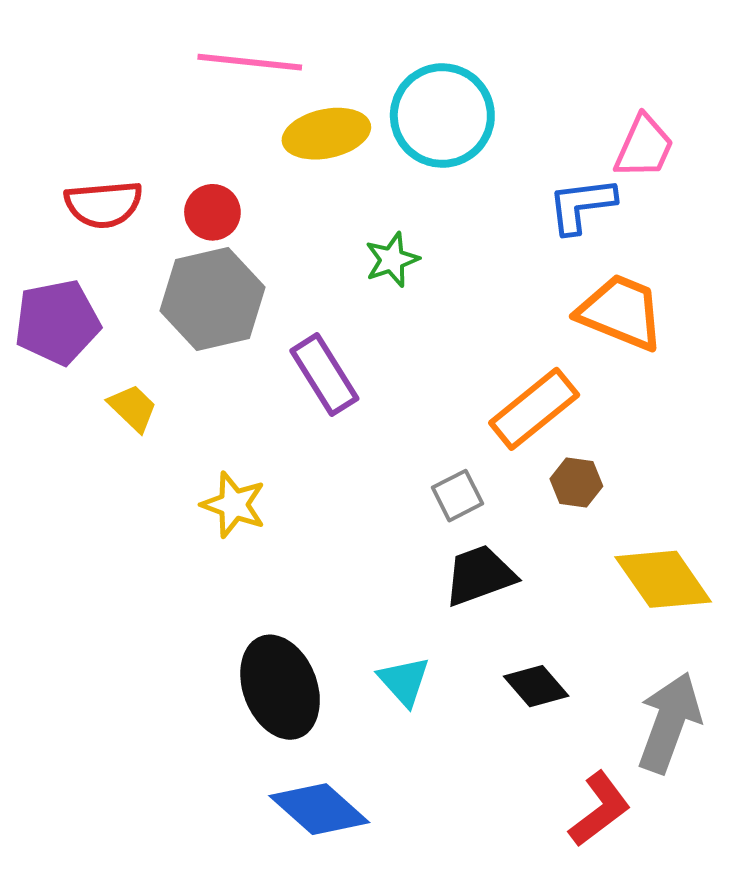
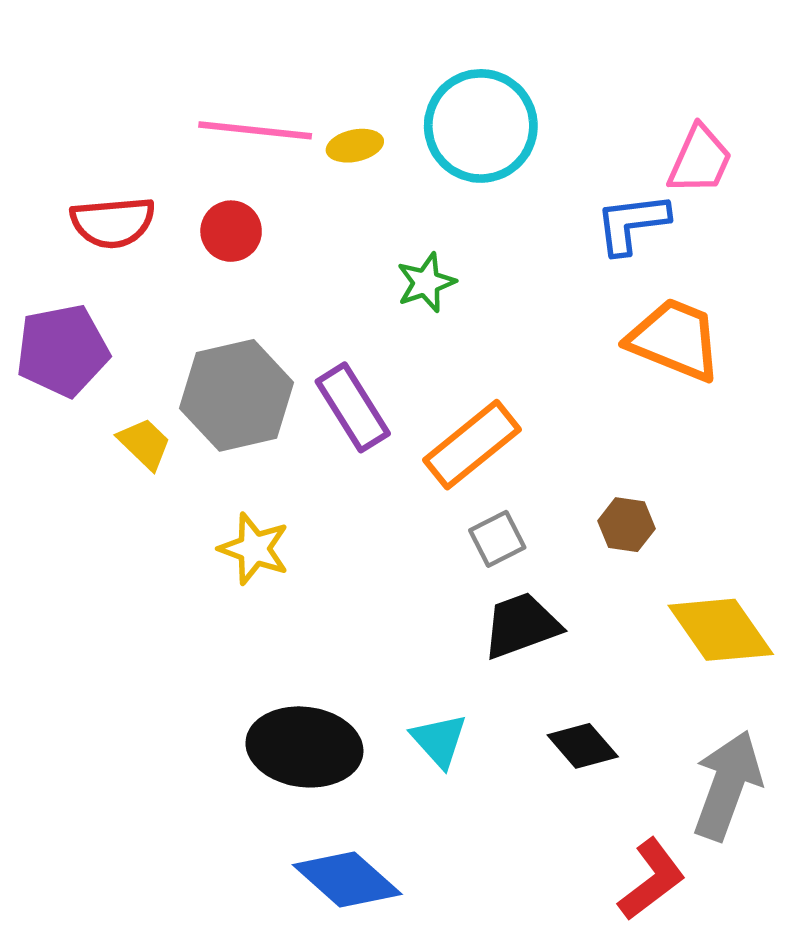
pink line: (250, 62) -> (255, 130), moved
yellow ellipse: (326, 134) -> (355, 146), size x0.6
gray hexagon: (212, 299) -> (237, 395), moved
orange rectangle: (534, 409) -> (472, 445), moved
black ellipse: (280, 687) -> (304, 747), turned -62

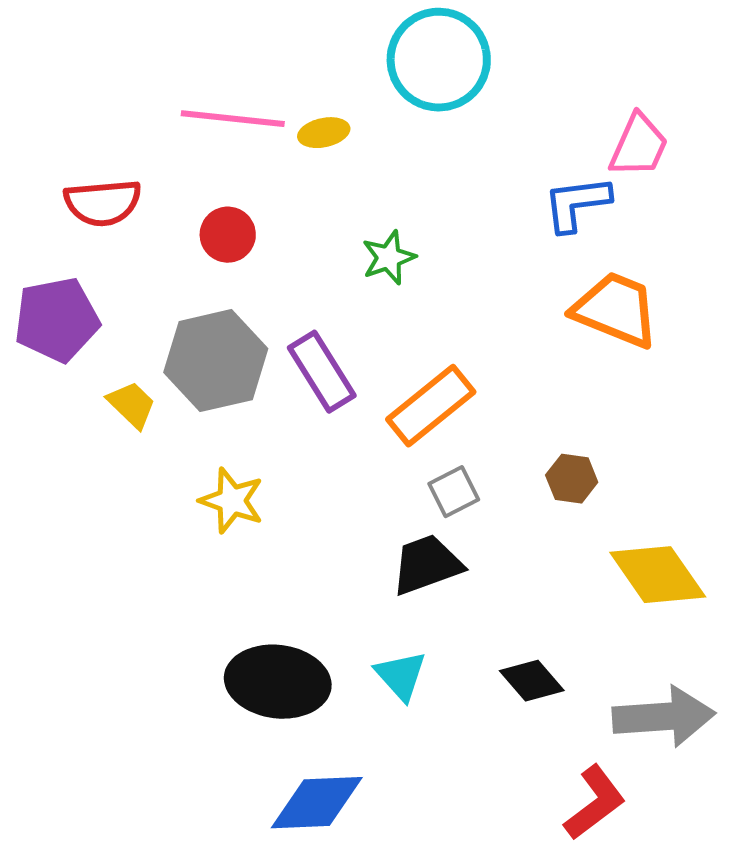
cyan circle: (481, 126) -> (439, 60), moved
red circle: (231, 231) -> (228, 235), moved
black trapezoid: (521, 625) -> (427, 565), moved
gray arrow: (727, 785) -> (664, 717), turned 66
blue diamond: (347, 880) -> (317, 803), turned -44

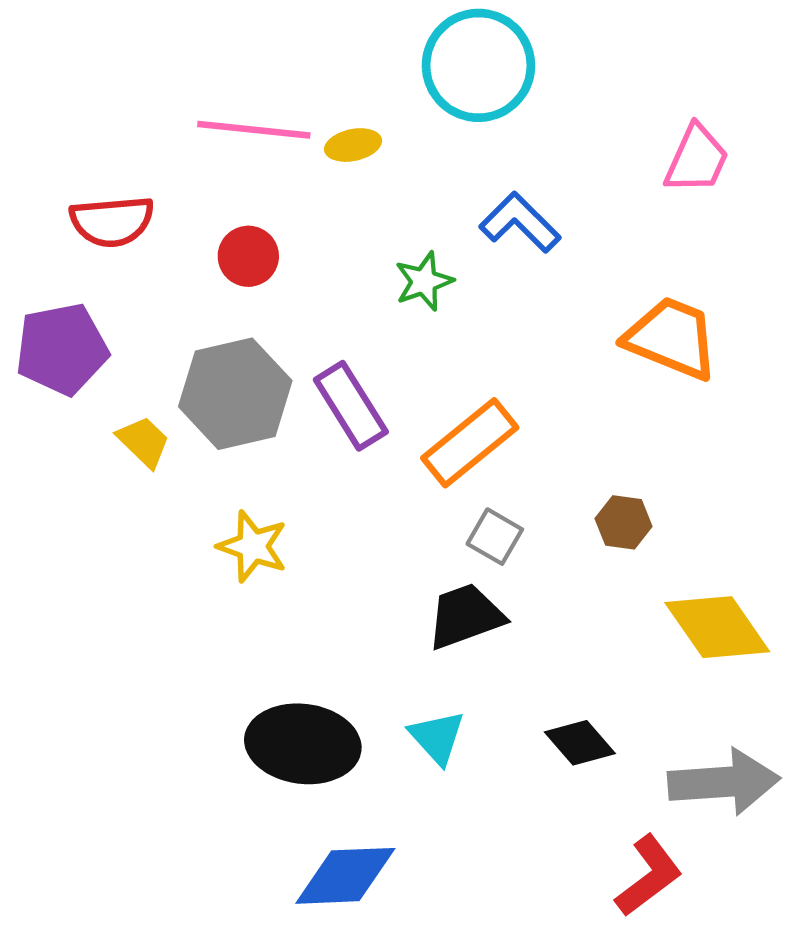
blue L-shape: (577, 204) -> (520, 222), moved, turned 52
gray square: (454, 492) -> (495, 537), turned -33

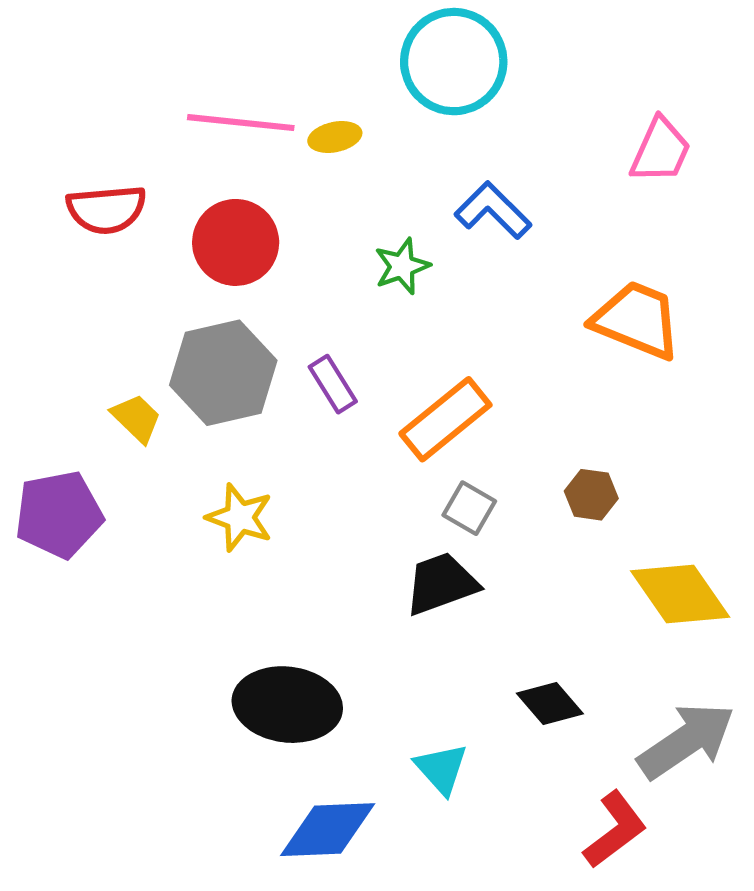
red circle: (248, 256) -> (236, 242), size x1.5
purple pentagon: (62, 349) -> (59, 514), moved
purple rectangle: (351, 406) -> (333, 384), size x0.7
cyan triangle: (437, 737) -> (441, 769), moved
gray arrow: (724, 782) -> (686, 741), turned -30

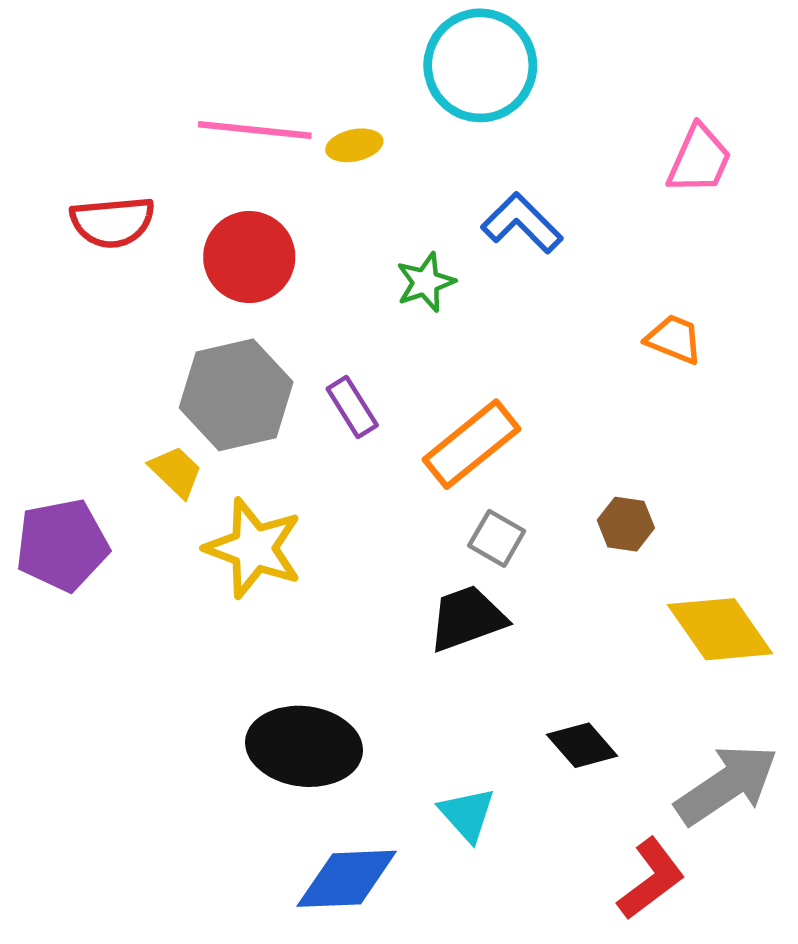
orange trapezoid: (637, 320) -> (674, 339), size x0.6
yellow trapezoid: (136, 418) -> (176, 472), moved
yellow star: (240, 517) -> (254, 548), size x1.4

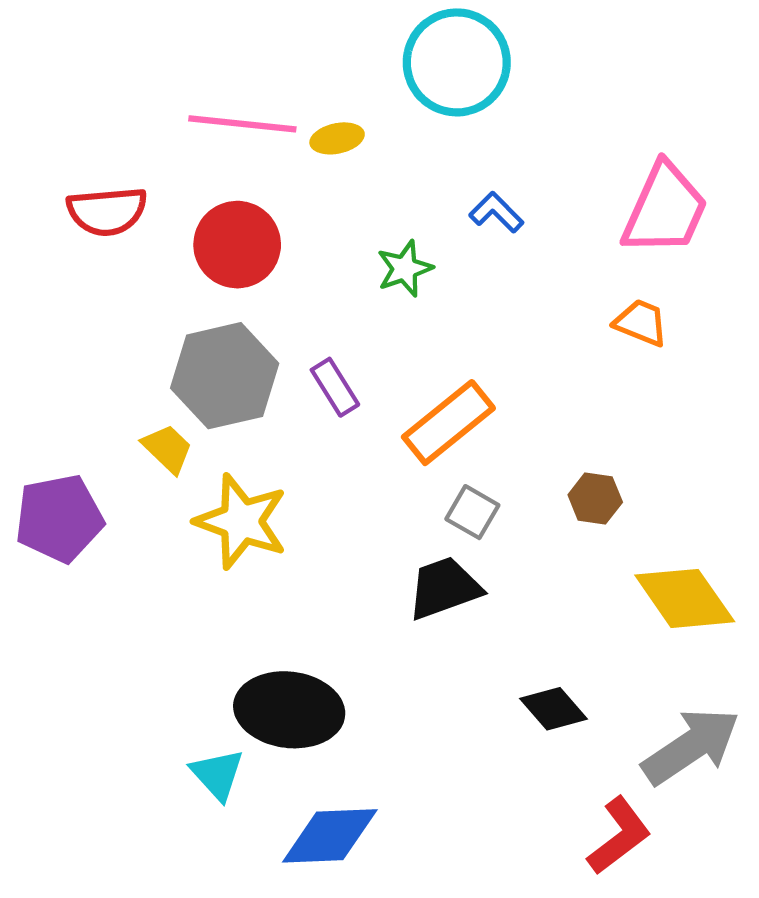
pink trapezoid: (699, 160) -> (665, 209), moved, size x1.4
blue L-shape: (522, 223) -> (496, 212), size x0.7
cyan triangle: (467, 814) -> (217, 774), moved

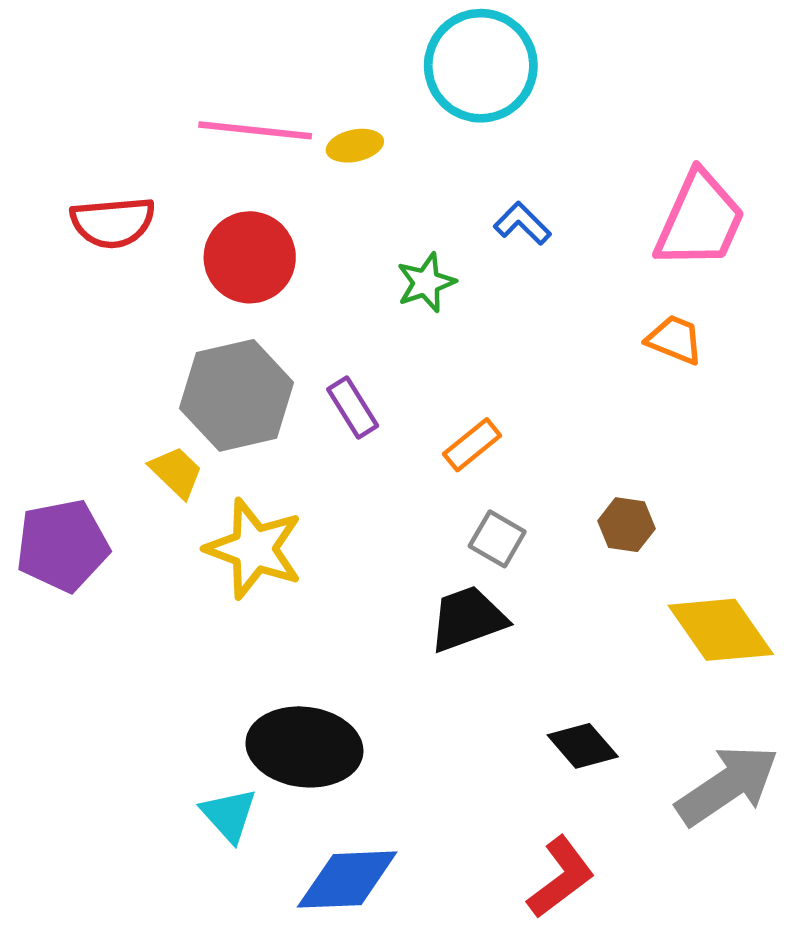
orange rectangle: (448, 423) -> (472, 445), size x0.6
red L-shape: (619, 836) -> (561, 877), moved

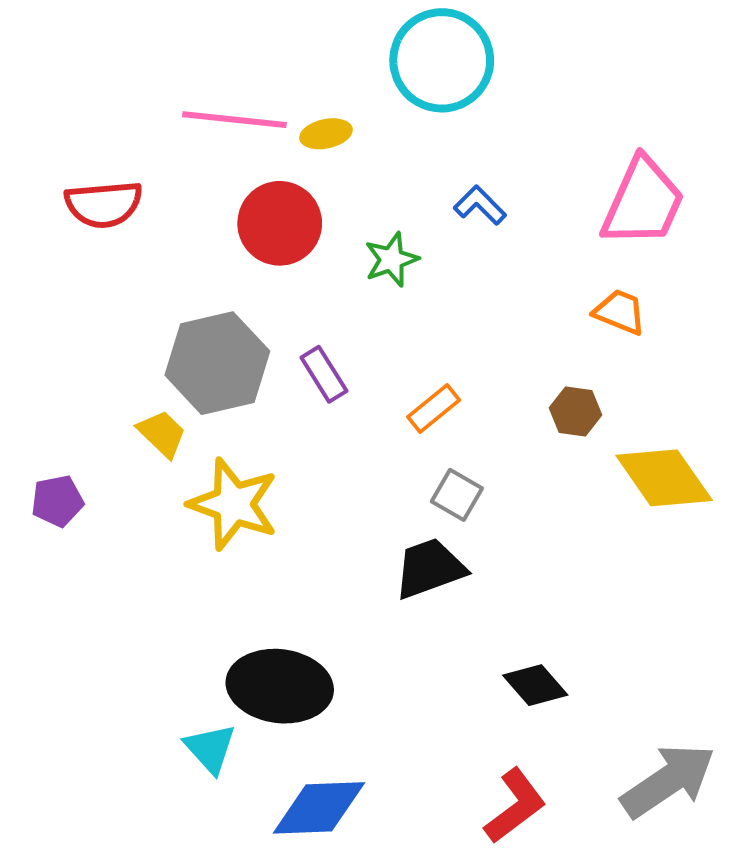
red circle: (250, 257) -> (280, 223), moved
brown hexagon: (626, 525) -> (575, 411), moved
purple pentagon: (62, 545) -> (57, 501), size x0.6
yellow diamond: (721, 630) -> (664, 478), moved
gray arrow: (727, 785) -> (668, 781), moved

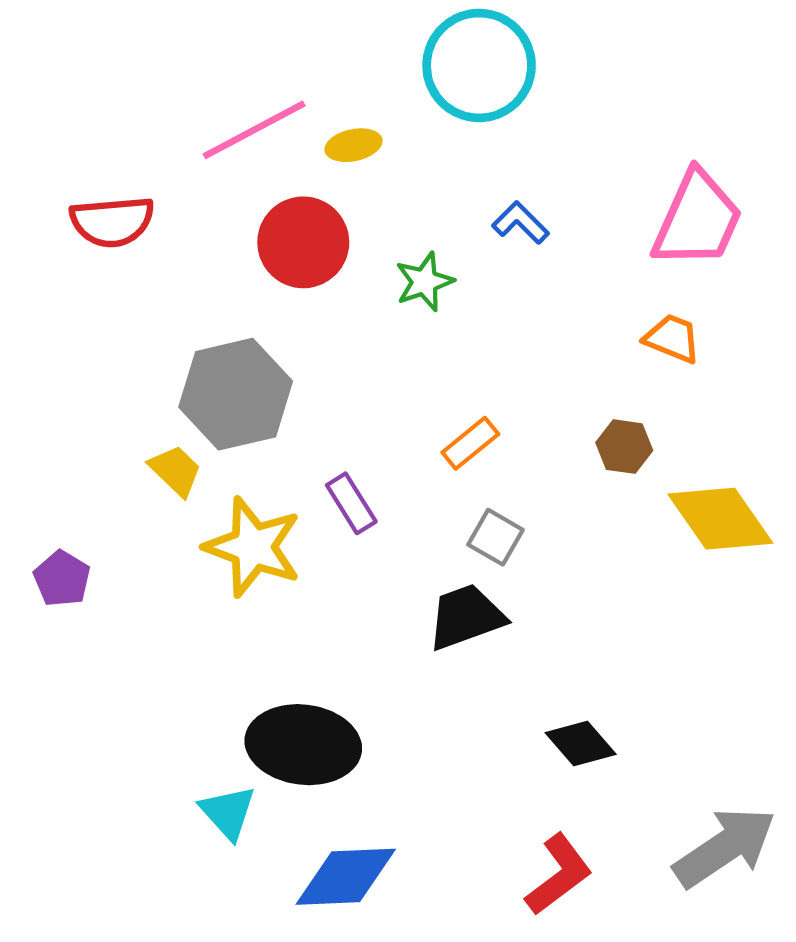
pink line: (234, 120) -> (254, 130), turned -34
purple rectangle: (324, 374) -> (351, 503), moved
purple pentagon: (57, 501) -> (62, 579), moved, turned -30

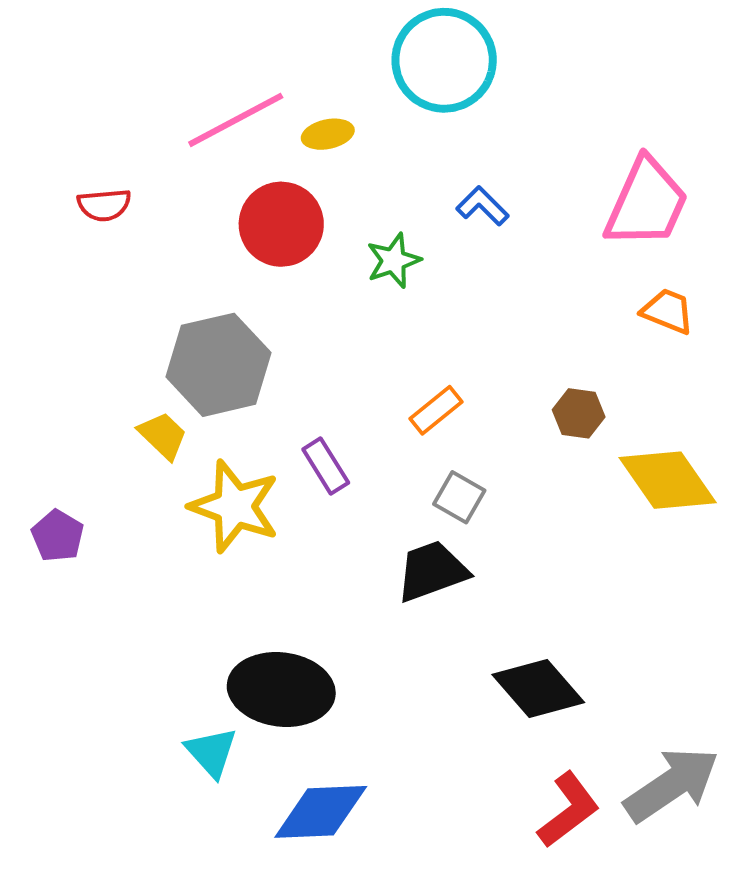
red semicircle: (112, 222) -> (104, 205), size x0.7
orange trapezoid: (672, 338) -> (668, 311), moved
black diamond: (581, 744) -> (538, 688), size x1.4
red L-shape: (559, 875) -> (569, 810), moved

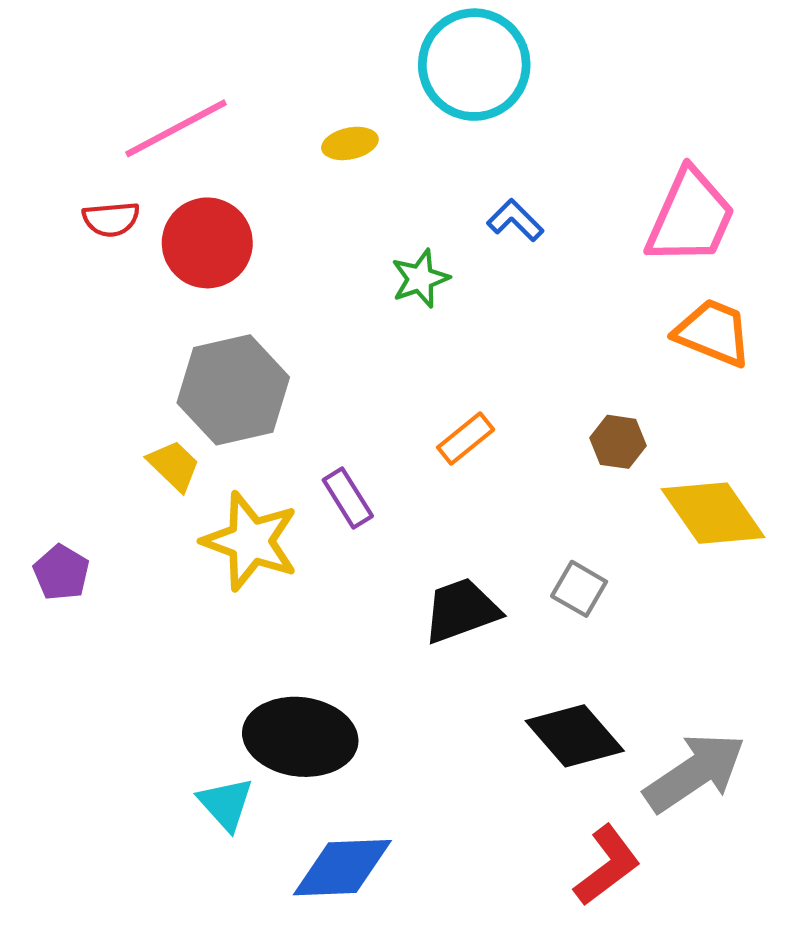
pink line: (236, 120) -> (176, 128), moved
red circle: (281, 224) -> (207, 243), moved
orange trapezoid: (668, 311) -> (713, 333), size x1.4
gray square: (459, 497) -> (579, 589), moved
gray arrow: (672, 785) -> (695, 773), moved

